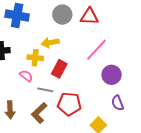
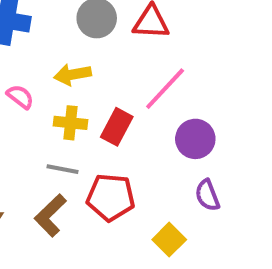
yellow cross: (35, 58) -> (70, 123), moved
red rectangle: (59, 69) -> (117, 127), moved
pink semicircle: (26, 76) -> (20, 97), moved

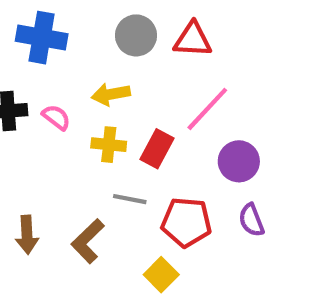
gray line: (62, 169) -> (130, 199), moved
red pentagon: (111, 197) -> (186, 222), moved
yellow square: (169, 240) -> (161, 275), moved

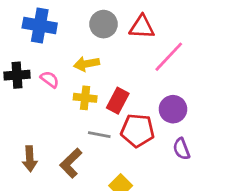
pink line: (207, 109) -> (169, 57), moved
red pentagon: (186, 222) -> (138, 130), moved

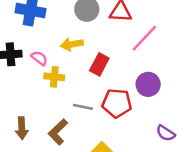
yellow cross: (85, 98) -> (54, 77), moved
red rectangle: (118, 101) -> (99, 64), moved
purple semicircle: (181, 149) -> (166, 133), moved, turned -36

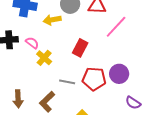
yellow arrow: (72, 44) -> (52, 20), moved
yellow cross: (54, 77) -> (44, 58), turned 35
purple circle: (148, 84) -> (119, 74), moved

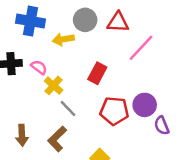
gray line: (67, 82) -> (68, 109), moved, turned 35
purple semicircle: (133, 103) -> (162, 126), moved, turned 35

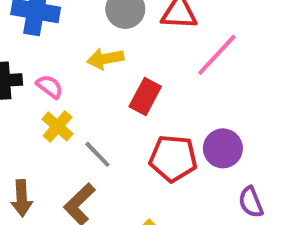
yellow arrow: (63, 39) -> (105, 59), moved
yellow cross: (54, 85) -> (58, 126), moved
purple semicircle: (162, 126) -> (251, 202), moved

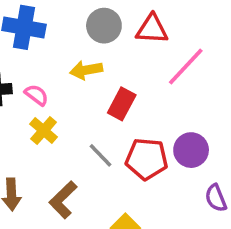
gray line: (97, 154) -> (100, 155), moved

